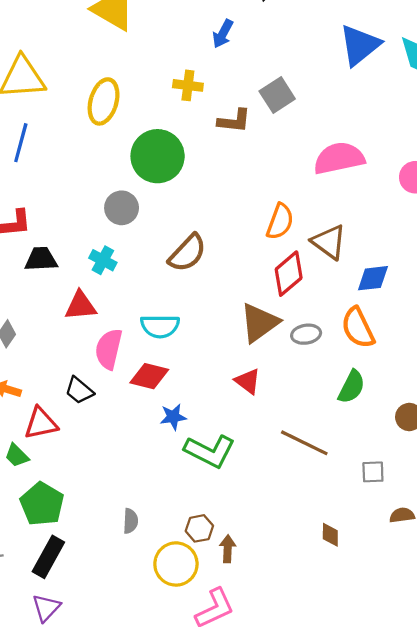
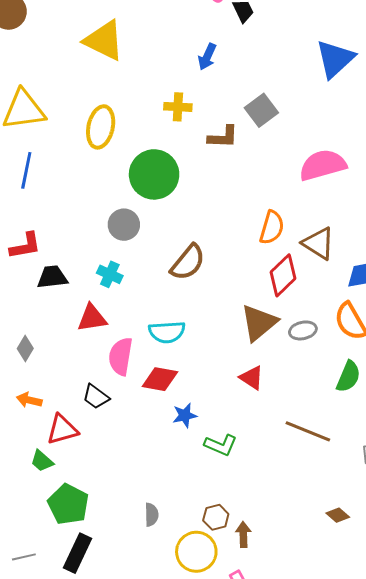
green L-shape: (210, 451) -> (221, 445), size x0.7
brown diamond: (330, 535) -> (338, 515), turned -45

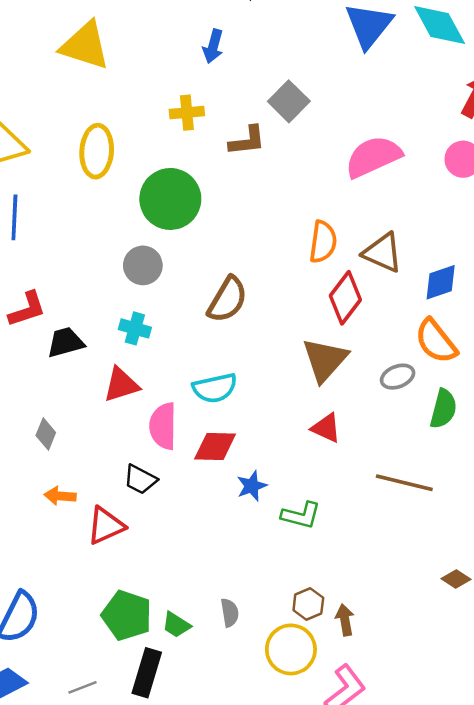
gray ellipse: (303, 330) -> (398, 377), moved
green trapezoid: (42, 461) -> (176, 625), moved

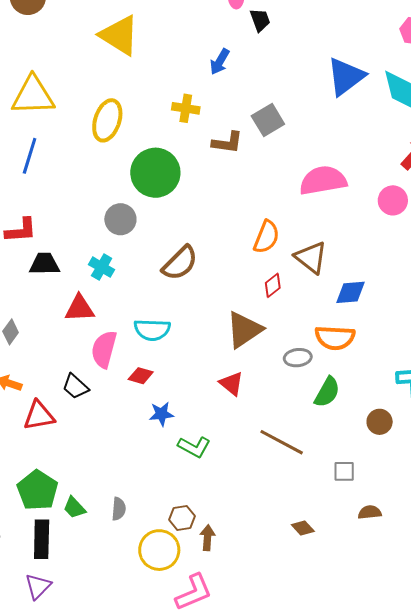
red diamond: (345, 298) -> (273, 285), size x0.6
orange semicircle: (436, 341) -> (335, 338), turned -63
red diamond: (215, 446) -> (141, 376), size x0.7
black rectangle: (147, 673) -> (42, 539), turned -30

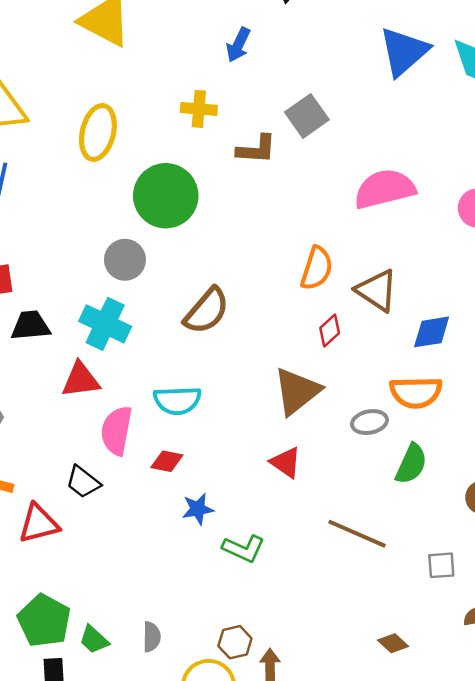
cyan cross: (102, 267) -> (105, 324), size x1.5

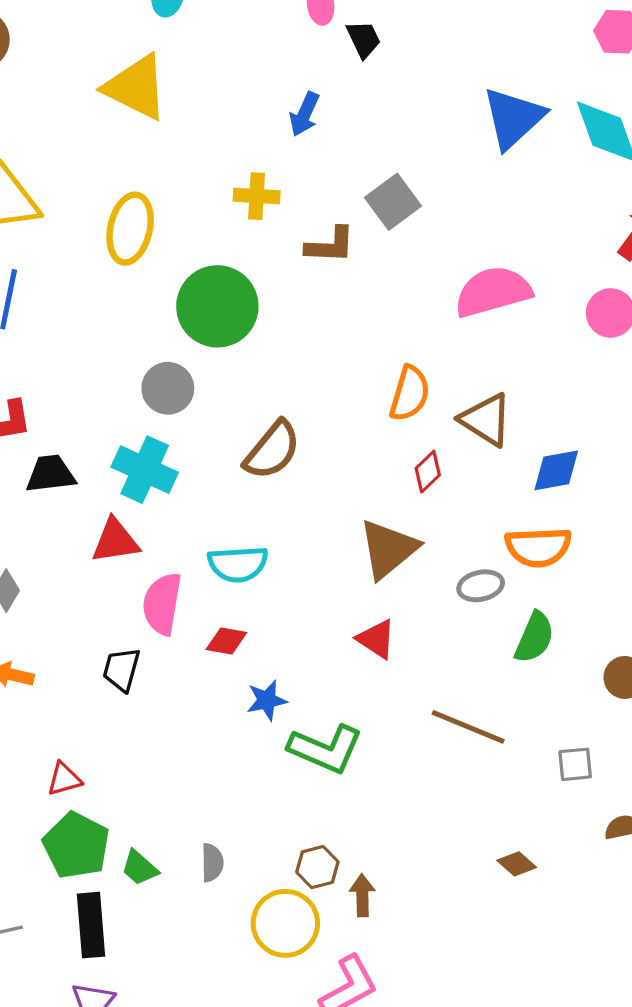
black trapezoid: (83, 482) -> (121, 670), turned 69
red triangle: (39, 524) -> (64, 779), moved, size x0.7
green L-shape: (244, 549) -> (326, 749), size x1.4

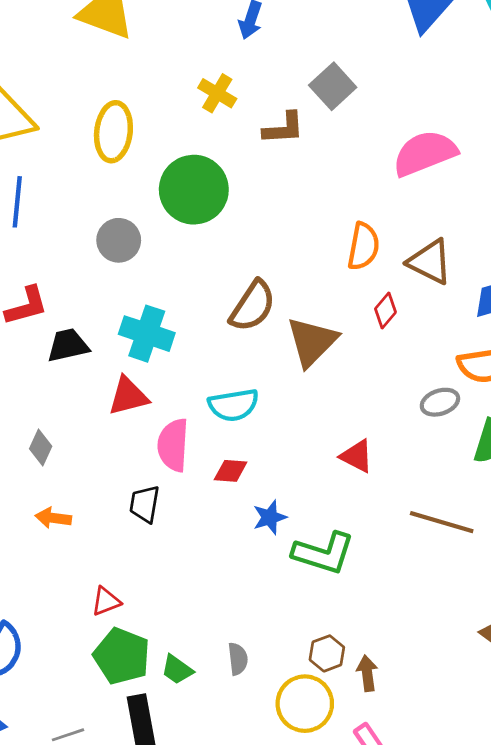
yellow cross: (257, 196) -> (217, 93), turned 33
gray circle: (168, 388) -> (119, 240), moved
brown triangle: (388, 549) -> (312, 342), moved

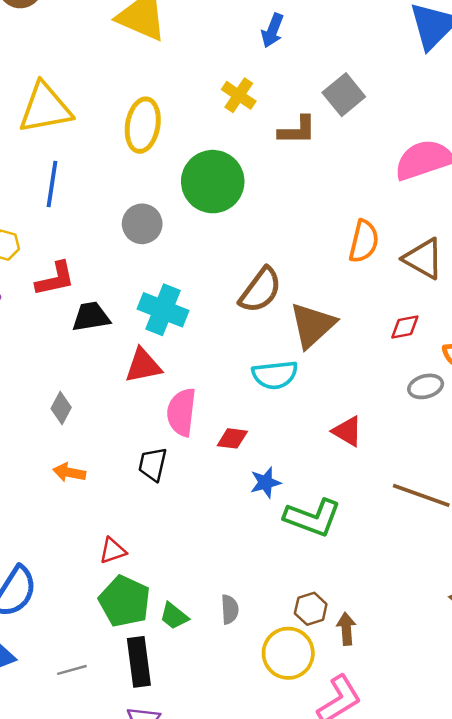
red diamond: (385, 311) -> (405, 327), moved, turned 36
cyan semicircle: (233, 405) -> (275, 375), moved

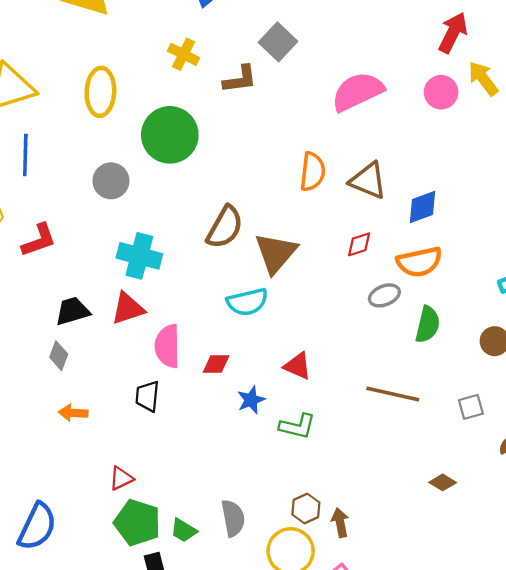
black trapezoid: (91, 317) -> (72, 311), moved
red triangle: (347, 431) -> (298, 366), moved
green L-shape: (313, 518) -> (297, 426), size x0.7
gray semicircle: (230, 609) -> (233, 518), size x1.4

